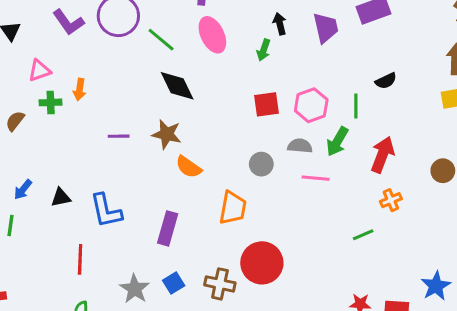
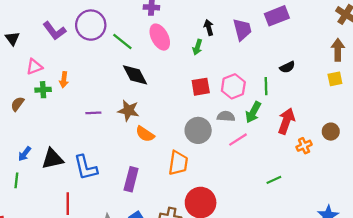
gray circle: (261, 164) -> (198, 130), size x1.5
pink line: (316, 178) -> (238, 140), turned -36
black triangle: (61, 197) -> (52, 159), size x1.5
orange cross: (391, 200) -> (304, 146), moved

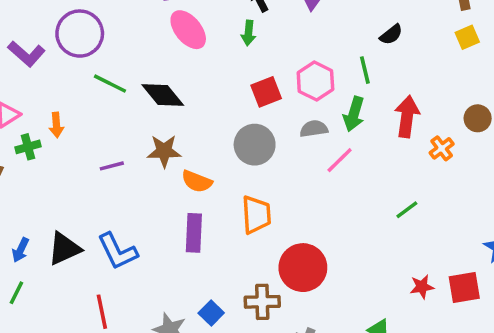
green line: (122, 42) -> (110, 84), moved
gray circle: (198, 130) -> (255, 145), moved
purple rectangle: (131, 179) -> (194, 233), moved
green line: (16, 180) -> (16, 293), turned 32

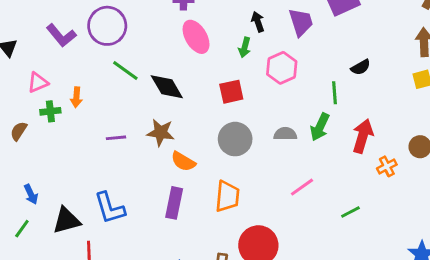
pink hexagon: (315, 81) -> (282, 68), moved
red square: (266, 92) -> (231, 92), moved
pink line: (340, 160) -> (302, 187), moved
black triangle: (64, 249) -> (66, 220), moved
blue arrow: (21, 250) -> (31, 194), turned -60

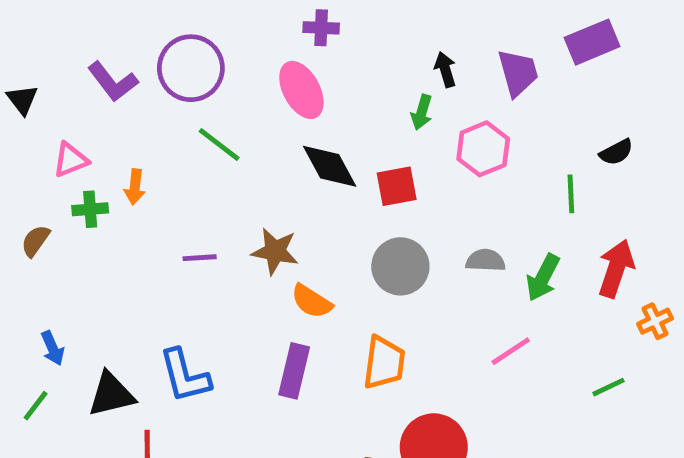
pink ellipse: (196, 37) -> (301, 90), moved
black diamond: (167, 87) -> (330, 166), moved
green arrow: (320, 127) -> (543, 277), moved
green line: (350, 212) -> (609, 387), moved

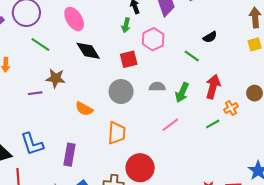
red square: (397, 186) -> (129, 59), moved
green line: (571, 194) -> (192, 56), turned -49
brown star: (275, 251) -> (56, 78), moved
purple rectangle: (294, 371) -> (69, 155), moved
green line: (609, 387) -> (213, 124), moved

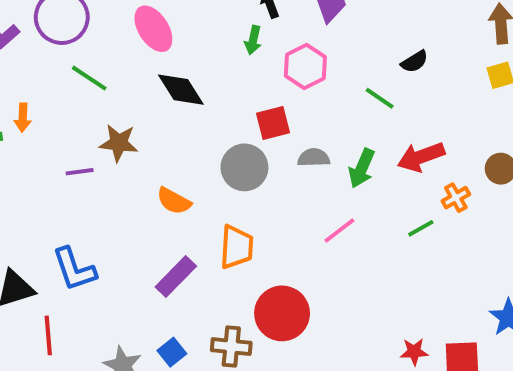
red square: (129, 59) -> (273, 123), moved
red arrow: (213, 87) -> (421, 157), turned -125
purple rectangle: (69, 155) -> (176, 276), moved, turned 35

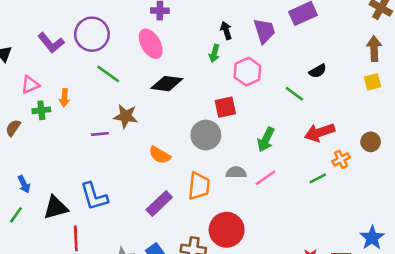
black diamond: (181, 90) -> (167, 84), turned -52
gray semicircle: (314, 158) -> (236, 172), moved
green arrow: (362, 168) -> (266, 139), moved

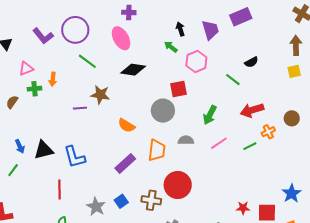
green arrow: (214, 53) -> (171, 47), turned 112
pink line: (265, 178) -> (219, 143), moved
black triangle: (56, 208) -> (44, 150), moved

